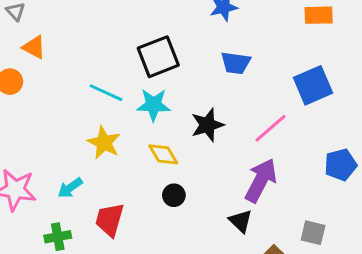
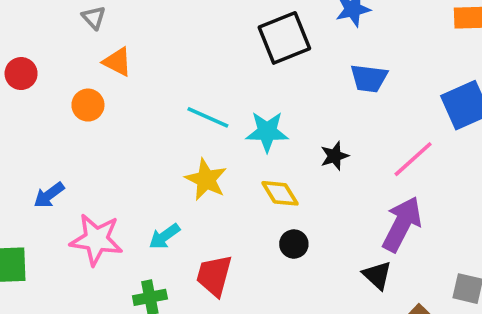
black square: (158, 57) -> (284, 38), moved
black star: (207, 125) -> (335, 156), size x0.7

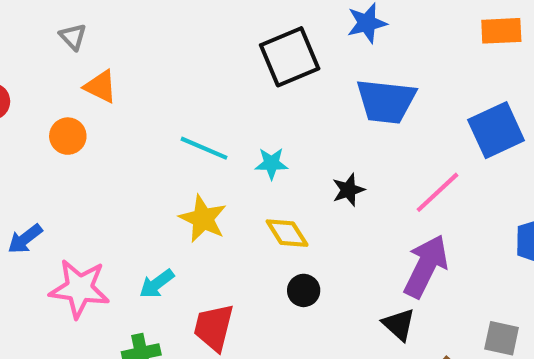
blue trapezoid: (369, 78) -> (386, 101), size x1.4
cyan star: (267, 132) -> (271, 163), size x0.7

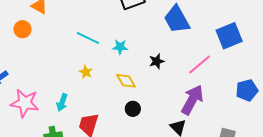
blue trapezoid: (386, 101) -> (177, 19), turned 52
yellow star: (203, 219) -> (86, 72), size x0.6
cyan arrow: (157, 284) -> (62, 102), turned -36

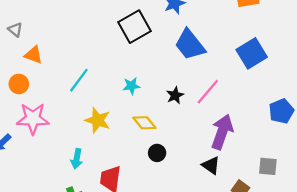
cyan line: (88, 38) -> (79, 80), moved, turned -70
pink line: (200, 64) -> (208, 92), moved
yellow star: (86, 72) -> (98, 120), size x1.6
pink star: (25, 103) -> (33, 119), moved

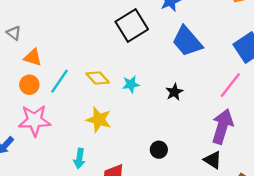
cyan line: (79, 80) -> (60, 81), moved
orange circle: (19, 84) -> (29, 85), moved
pink line: (208, 92) -> (230, 85), moved
yellow diamond: (144, 123) -> (98, 78), moved

